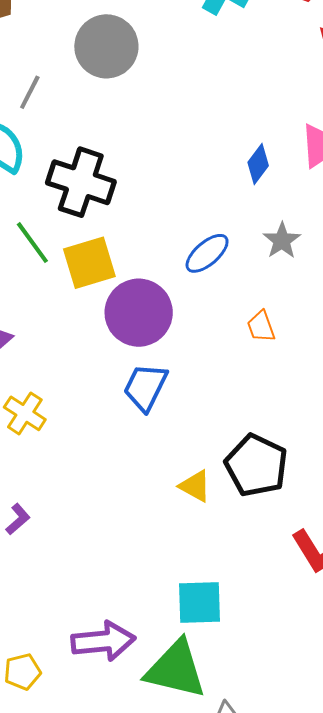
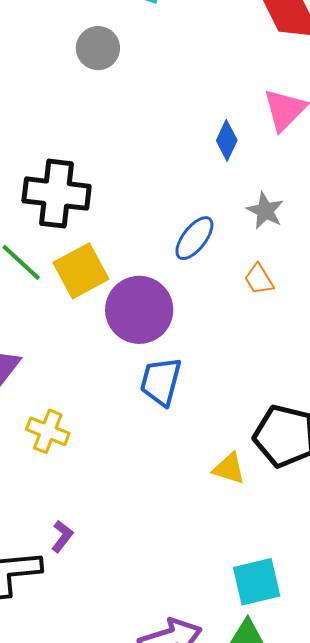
gray circle: (106, 46) -> (98, 48), moved, size x0.7
orange trapezoid: (261, 326) -> (259, 279), moved

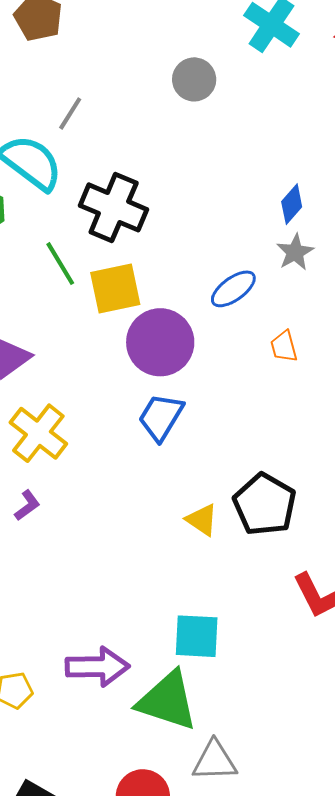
gray star: (265, 211) -> (295, 252), moved
yellow cross: (48, 431) -> (38, 433), size x1.4
purple L-shape: (62, 536) -> (27, 505), moved

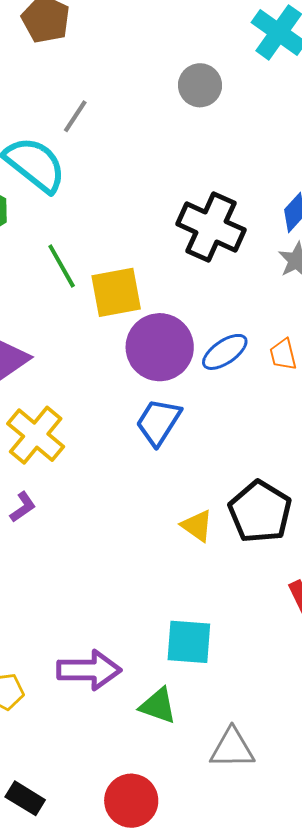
black cross: (114, 207) -> (211, 227), moved
blue ellipse: (233, 289) -> (225, 352), moved
green triangle: (167, 701) -> (158, 706), size x0.6
gray triangle: (215, 761) -> (232, 748), moved

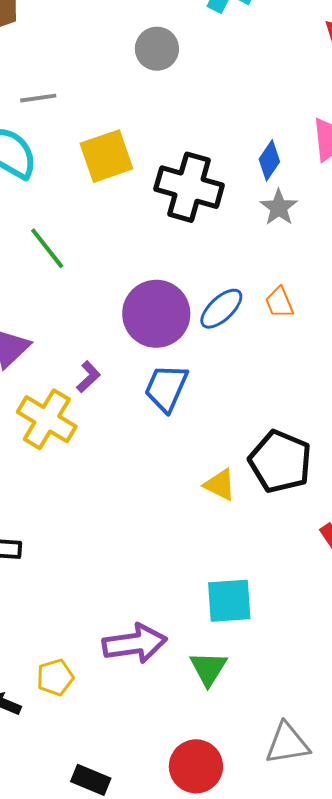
gray line: (75, 116) -> (38, 98), turned 57
yellow square: (116, 292) -> (106, 156), moved
purple L-shape: (23, 507) -> (88, 377), moved
green triangle: (158, 706) -> (208, 669), turned 51
gray triangle: (232, 748) -> (287, 744), moved

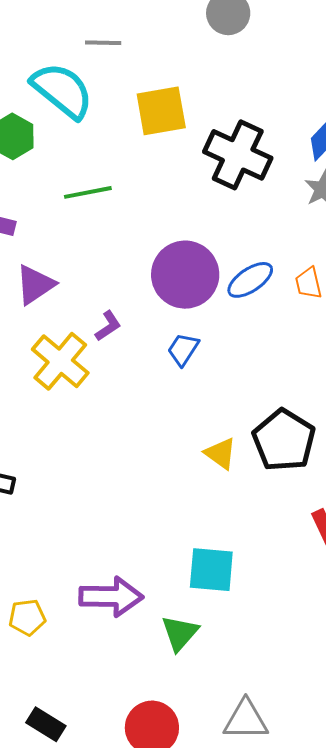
green line: (47, 248) -> (88, 192), turned -72
blue trapezoid: (166, 388) -> (183, 349), size x0.7

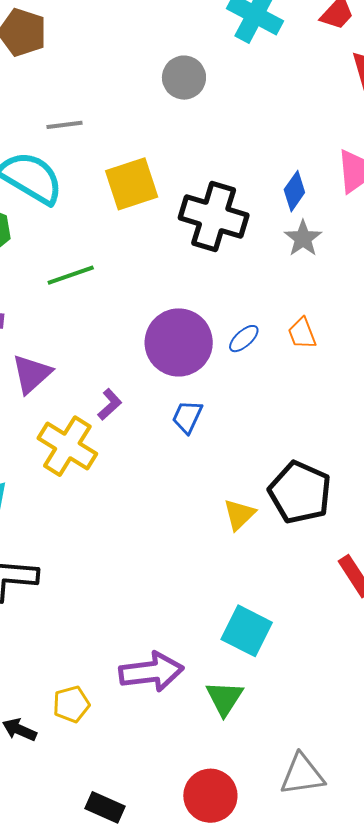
blue ellipse: (250, 280) -> (244, 339), size x0.7
yellow triangle: (221, 453) -> (239, 514), turned 48
cyan square: (211, 570) -> (247, 631), turned 30

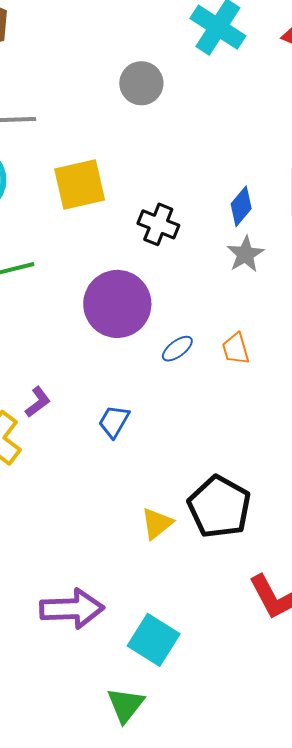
black cross: (214, 217) -> (158, 224), size x0.6
purple circle: (179, 342) -> (117, 304), moved
purple arrow: (151, 672) -> (72, 609), moved

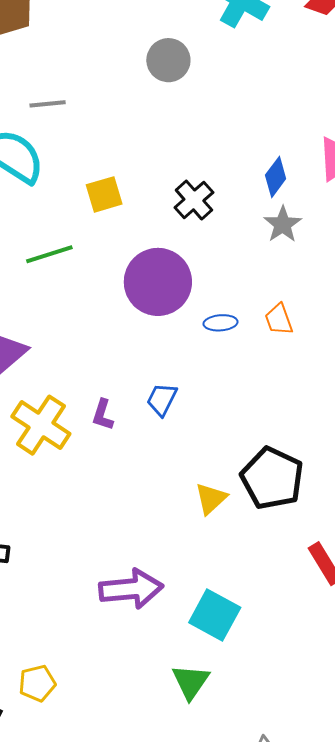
yellow square: (80, 184) -> (104, 194), moved, size x0.7
black cross: (158, 224) -> (194, 200), turned 30
blue ellipse: (177, 349) -> (221, 323), turned 36
purple L-shape: (38, 402) -> (103, 415), moved, turned 148

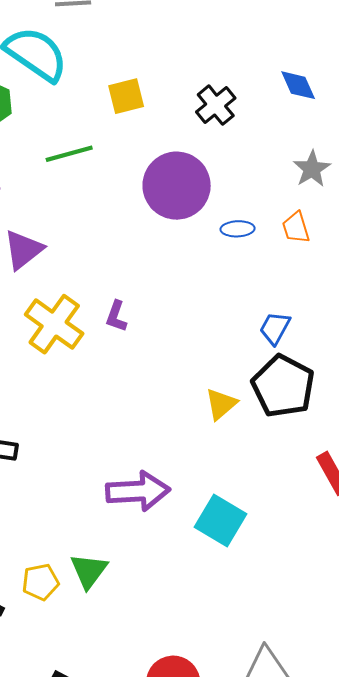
blue diamond: (276, 177) -> (298, 85), turned -63
gray star: (283, 224) -> (312, 169), moved
blue trapezoid: (162, 399) -> (275, 328), moved
green triangle: (191, 682) -> (89, 571), moved

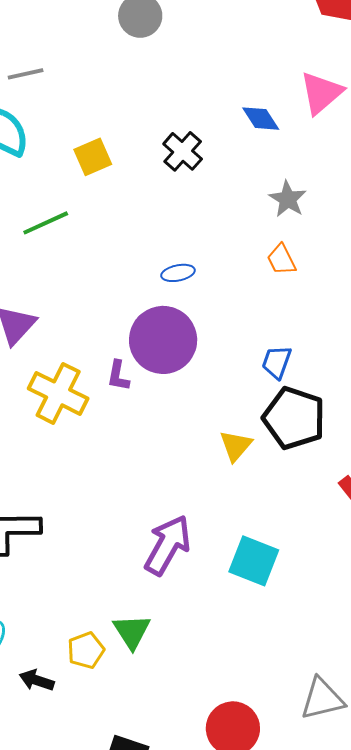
purple circle: (177, 186) -> (163, 340), moved
blue ellipse: (238, 229) -> (178, 273), moved
purple arrow: (138, 491) -> (168, 545), turned -48

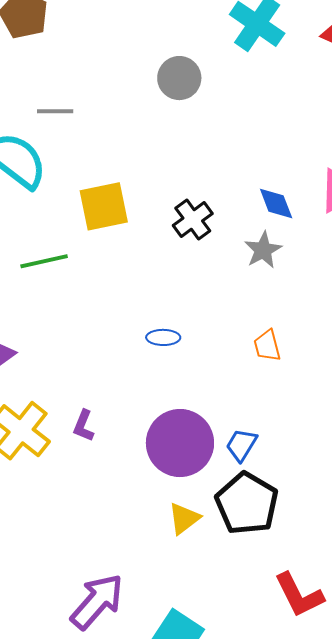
yellow square: (93, 157) -> (104, 206), size x1.4
gray star: (288, 199) -> (263, 250), moved
purple circle: (163, 340) -> (180, 443), moved

